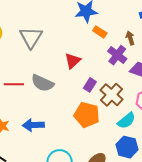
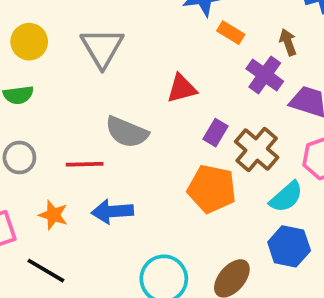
red triangle: (73, 61) -> (182, 88), turned 30
red line: (14, 84) -> (85, 164), moved

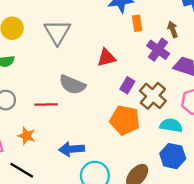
orange rectangle: (231, 33) -> (137, 23), turned 49
cyan semicircle: (286, 197) -> (171, 125), turned -130
blue arrow: (112, 211) -> (72, 149), moved

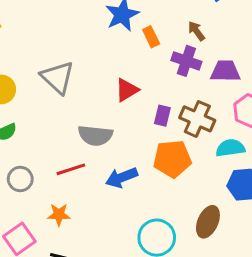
blue arrow: (72, 149) -> (122, 178), moved

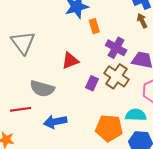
brown arrow: (196, 31) -> (142, 21), moved
brown cross: (197, 119) -> (117, 76), moved
orange pentagon: (172, 159) -> (109, 128), moved

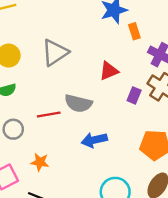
gray triangle: (23, 43) -> (55, 53), turned 35
red line: (20, 109) -> (49, 114), moved

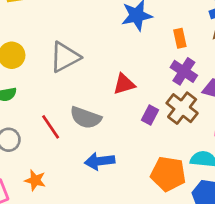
orange rectangle: (134, 31) -> (180, 38), moved
red line: (49, 114) -> (51, 127), turned 60

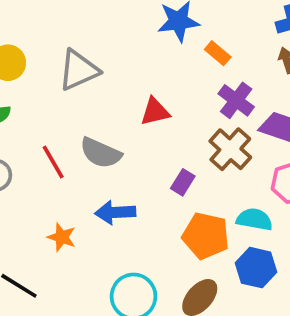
orange rectangle: (180, 38) -> (218, 53), moved, turned -42
purple rectangle: (150, 115) -> (183, 182), moved
orange star: (35, 180) -> (62, 237), moved

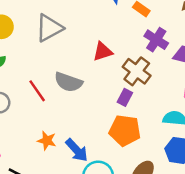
brown cross: (230, 149) -> (137, 71), moved
blue arrow: (115, 212) -> (77, 150), moved, turned -125
orange pentagon: (206, 236) -> (125, 130), moved

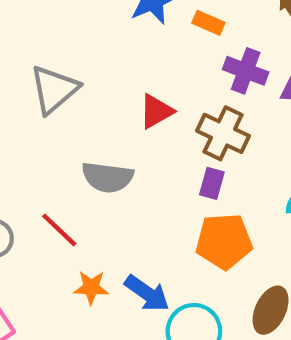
red line: (37, 91) -> (59, 230), moved

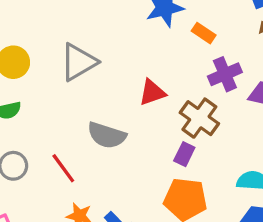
purple cross: (246, 71) -> (225, 74), turned 36

